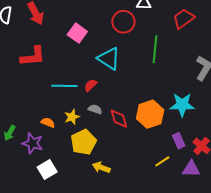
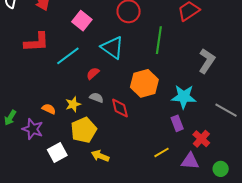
cyan line: (64, 86) -> (68, 56), moved, turned -40
orange hexagon: (150, 114) -> (144, 83), moved
purple rectangle: (179, 141) -> (177, 123), moved
white square: (47, 170) -> (57, 152), moved

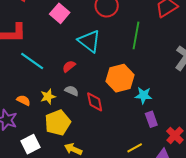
cyan line: (68, 56) -> (32, 61), moved, turned 70
cyan star: (184, 97) -> (143, 95), moved, size x0.7

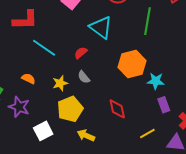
gray semicircle: (72, 91) -> (84, 77), turned -152
orange semicircle: (24, 100) -> (28, 79), moved
red diamond: (95, 102) -> (117, 109), moved

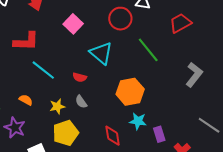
green line: (148, 21) -> (148, 50), turned -52
red semicircle: (81, 53) -> (80, 77), turned -128
cyan star: (156, 81) -> (138, 121), moved

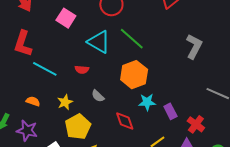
red L-shape: (26, 41) -> (23, 44), turned 116
green line: (148, 50) -> (132, 39), moved
gray semicircle: (81, 102) -> (98, 96), moved

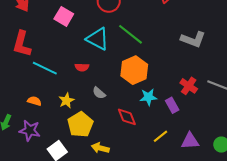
gray L-shape: (194, 46) -> (193, 39), turned 85
red cross: (196, 124) -> (189, 86), moved

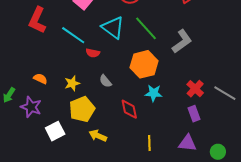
gray L-shape: (193, 39) -> (182, 41), moved, turned -65
cyan line: (45, 68) -> (73, 35), moved
purple rectangle: (172, 105) -> (194, 114), moved
yellow line: (161, 136) -> (149, 143), moved, turned -63

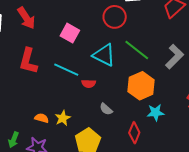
yellow star: (72, 83) -> (63, 118), moved
red diamond: (129, 109) -> (134, 133), turned 45

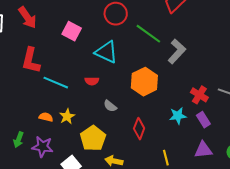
green line: (137, 50) -> (148, 34), moved
cyan line: (66, 70) -> (56, 83), moved
cyan star: (156, 113) -> (178, 116), moved

